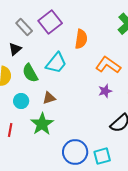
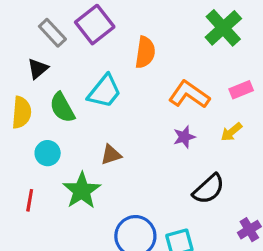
brown triangle: (49, 98) -> (111, 155), moved

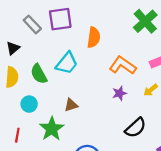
purple square: (95, 25) -> (60, 19), turned 30
black triangle: (38, 69) -> (13, 48), moved

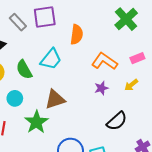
brown triangle: (71, 105) -> (55, 99), size x1.5

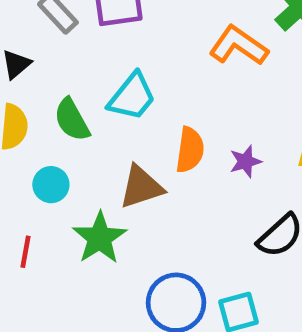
orange semicircle: (77, 35) -> (190, 150), moved
orange L-shape: (104, 61) -> (239, 46), moved

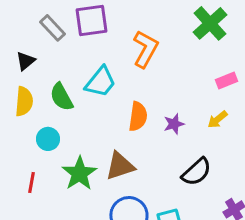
orange L-shape: (239, 46) -> (145, 49), moved, turned 84
brown triangle: (141, 187) -> (120, 166), moved

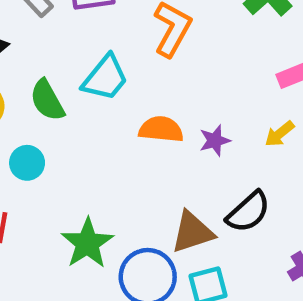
orange semicircle: (138, 116) -> (161, 129), turned -92
brown triangle: (120, 166) -> (192, 232), moved
green star: (79, 173) -> (87, 243), moved

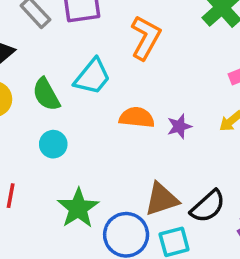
cyan circle: (27, 163) -> (53, 144), moved
black semicircle: (248, 212) -> (208, 206), moved

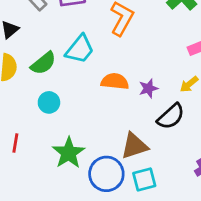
green semicircle: (46, 94) -> (43, 63), turned -100
black semicircle: (208, 206) -> (171, 116), moved

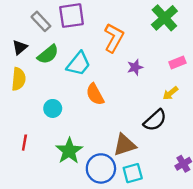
green semicircle: (43, 63) -> (48, 54), moved
orange semicircle: (115, 81) -> (95, 94), moved, turned -125
purple star: (148, 88) -> (135, 67), moved

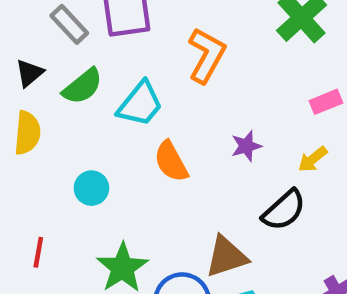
purple star: (135, 67) -> (246, 146), moved

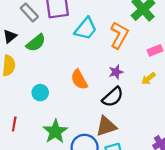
orange L-shape: (206, 55) -> (119, 35), moved
cyan trapezoid: (140, 104) -> (86, 29), moved
black semicircle: (284, 210) -> (113, 97), moved

